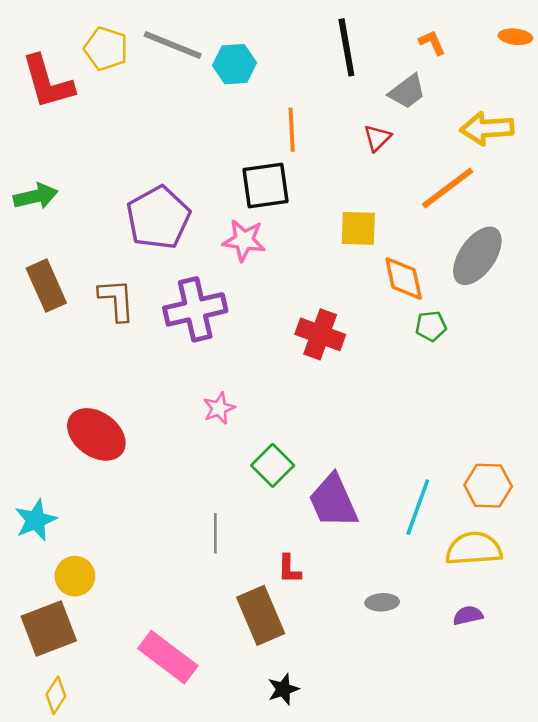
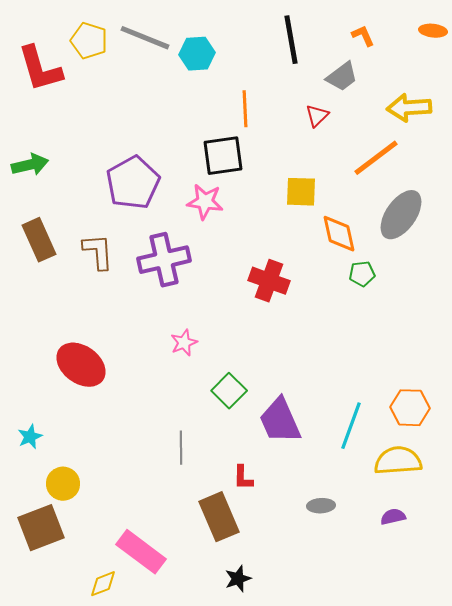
cyan star: (36, 520) -> (30, 437), size x0.7
yellow diamond: (56, 695) -> (103, 584), moved, turned 36

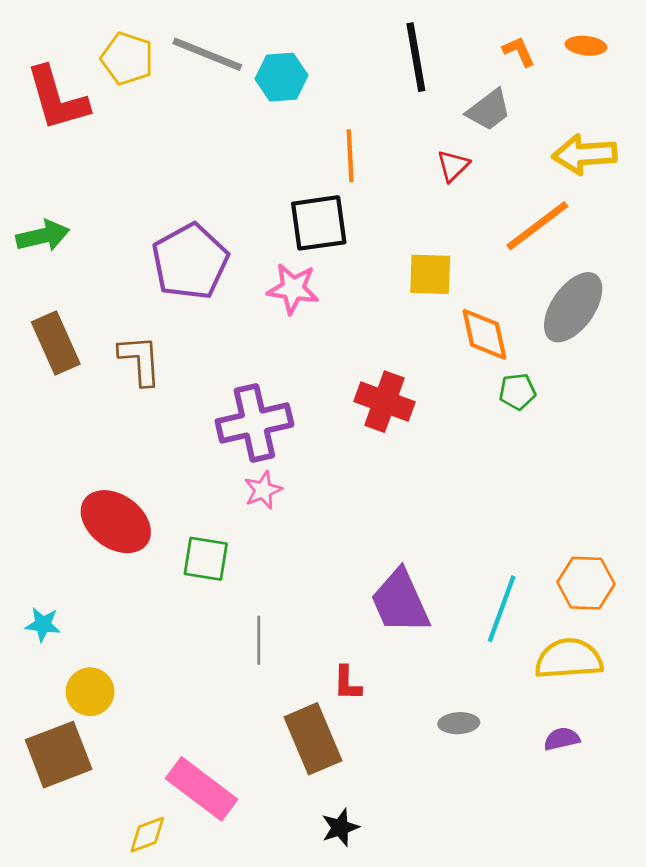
orange ellipse: (433, 31) -> (586, 46), moved
purple cross: (164, 260) -> (254, 423), moved
green square: (229, 391) -> (206, 559), moved, turned -36
cyan star: (30, 437) -> (43, 625), turned 30

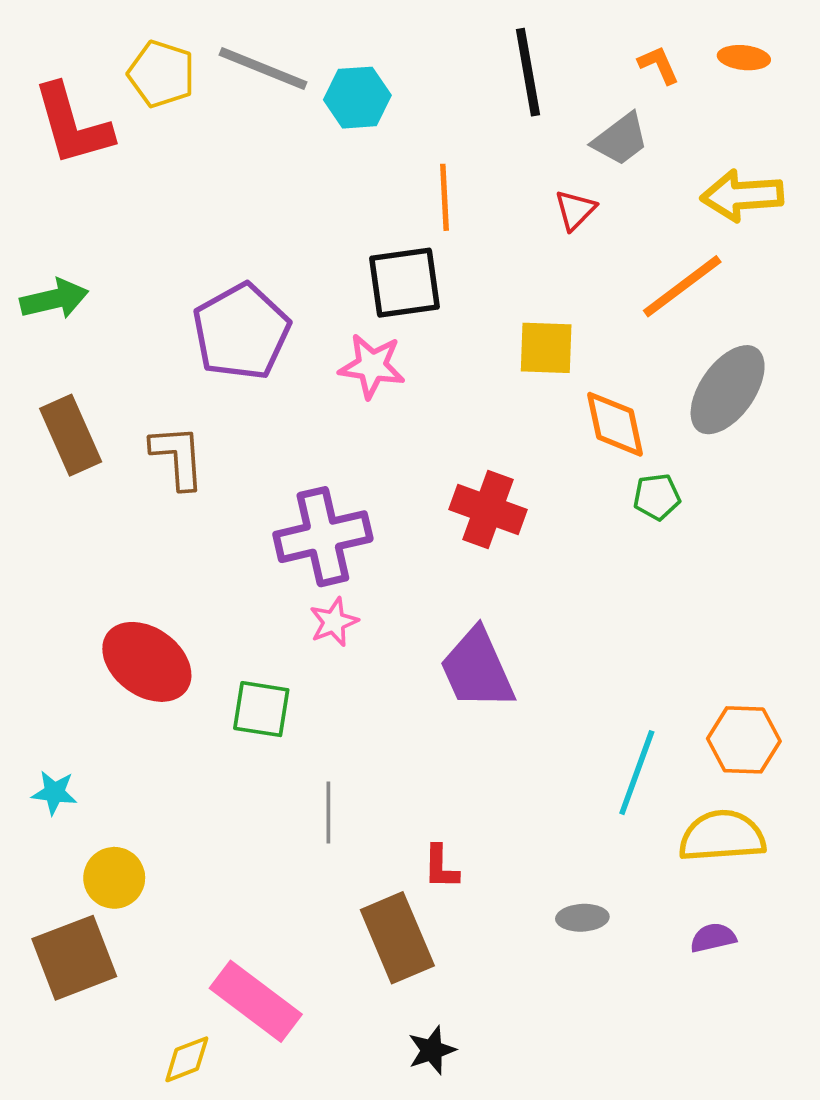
purple trapezoid: (400, 602) -> (477, 669), moved

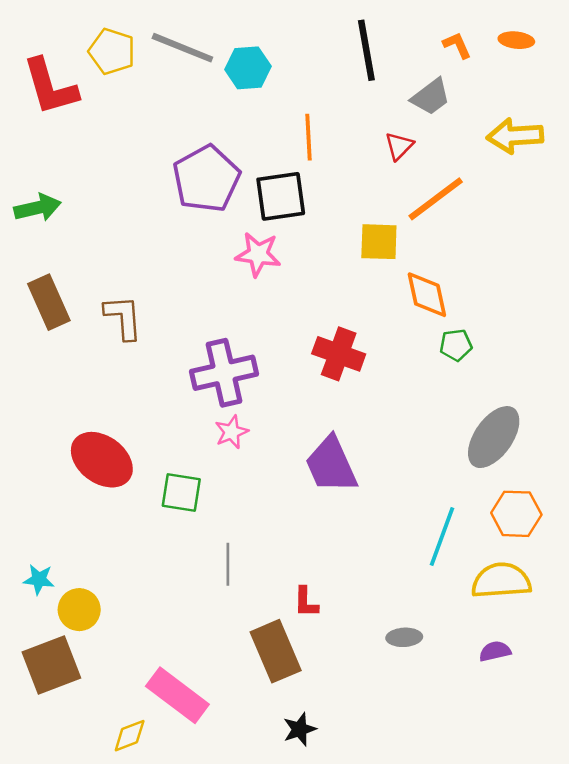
orange line: (682, 286) -> (436, 199), moved
purple pentagon: (241, 332) -> (206, 179), moved
gray ellipse: (728, 390) -> (494, 437), moved
cyan star: (54, 793) -> (39, 579), moved

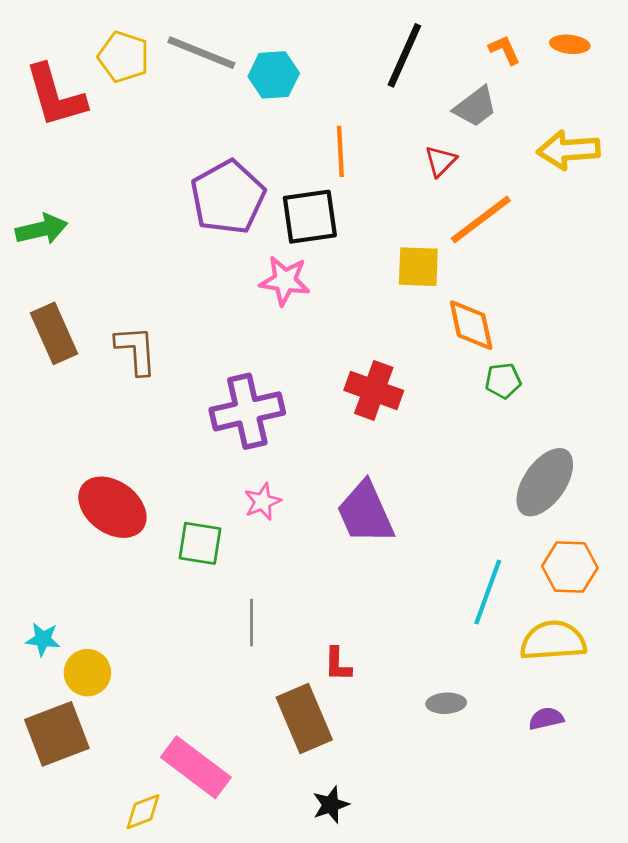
black line: (366, 50) -> (404, 55), turned 34
pink star: (232, 432) -> (263, 502), moved

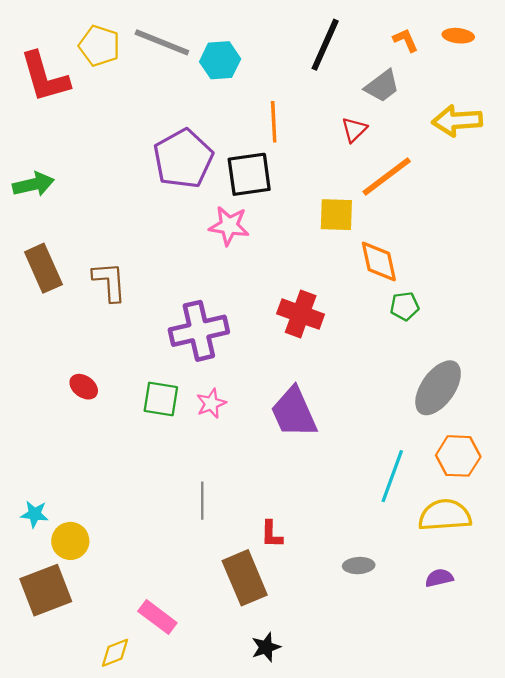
red ellipse: (112, 507) -> (84, 387), moved, size x0.5
green square: (200, 543) -> (161, 399), moved
pink rectangle: (196, 767) -> (157, 617), size x0.7

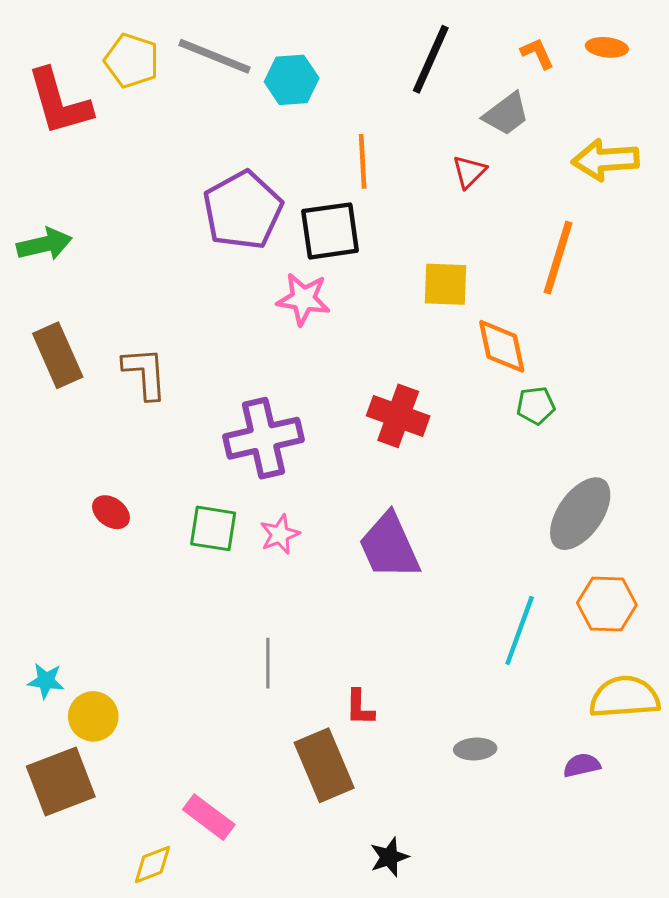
orange line: (387, 177) -> (558, 258), moved, turned -36
yellow semicircle: (445, 515) -> (625, 697), moved
black star: (266, 647) -> (389, 857), moved

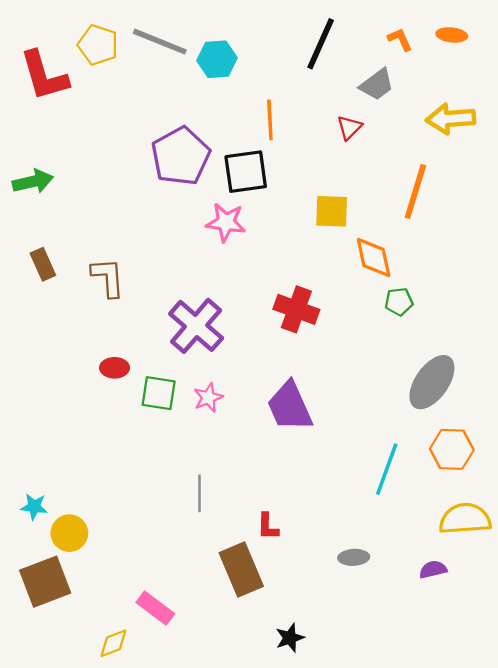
brown rectangle: (58, 355) -> (43, 264), size x0.7
purple cross: (263, 438) -> (196, 326), turned -36
red ellipse: (111, 512) -> (115, 368), moved, turned -36

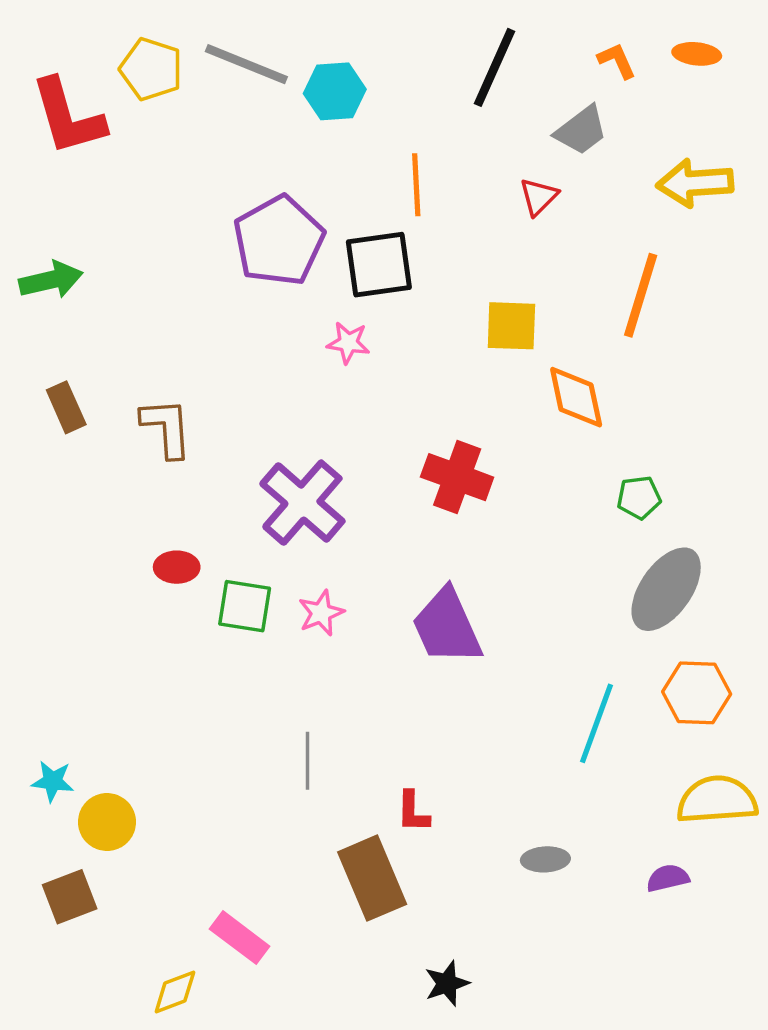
pink star: (226, 222) -> (348, 343), size x0.7
green pentagon: (399, 302) -> (639, 497), moved
brown square: (45, 582) -> (70, 897), size x0.7

